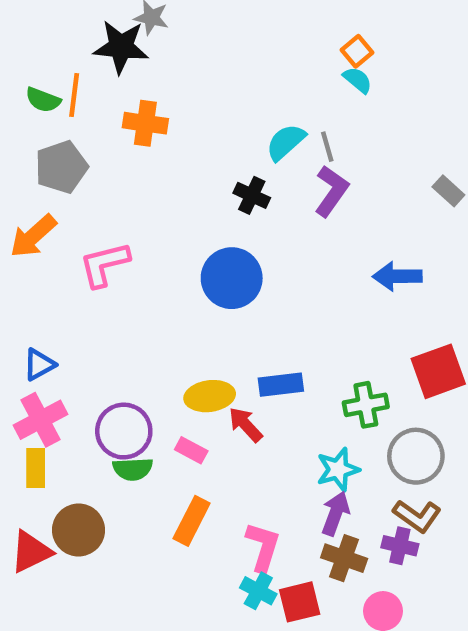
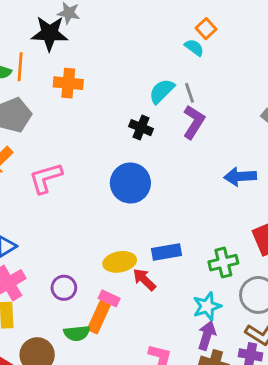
cyan semicircle: (358, 80) -> (194, 48), moved
purple circle: (124, 431) -> (64, 288), size x0.7
green semicircle: (133, 469) -> (77, 333), moved
orange rectangle: (192, 521) -> (99, 317), moved

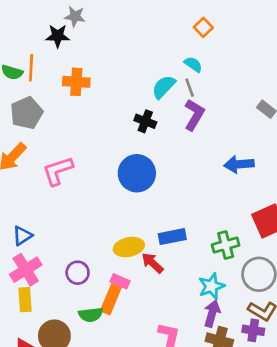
black star: (50, 33) -> (58, 36), size x0.7
cyan semicircle: (194, 48) -> (193, 64), moved

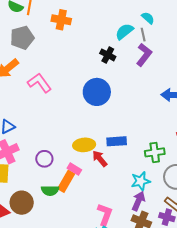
pink L-shape: (58, 171) -> (39, 83), turned 65

